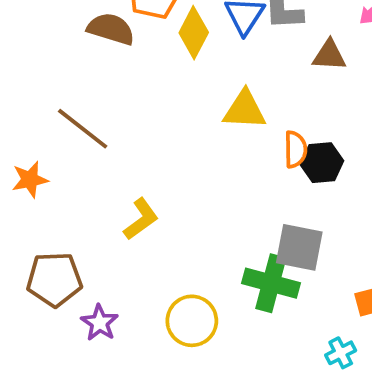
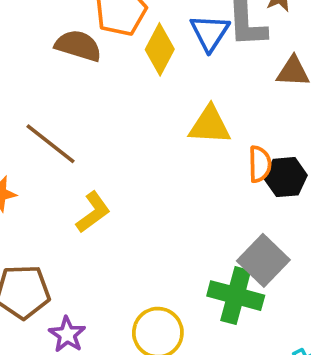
yellow L-shape: (141, 219) -> (93, 212), moved
gray square: (299, 247) -> (263, 260), turned 33

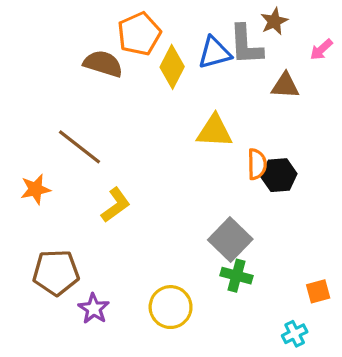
blue triangle: (210, 33) -> (215, 53), turned 42
gray square: (263, 260) -> (230, 240), moved
green cross: (236, 296) -> (237, 276), size x0.7

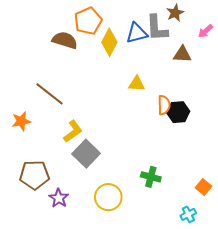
yellow triangle: (215, 131) -> (137, 84), size x0.7
gray square: (230, 240) -> (86, 154), moved
orange square: (318, 291) -> (203, 187), turned -35

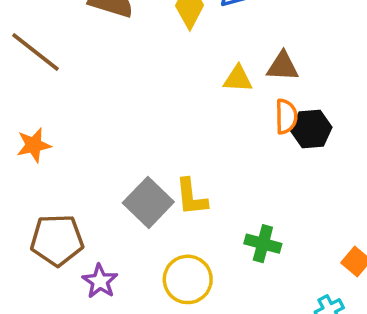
brown triangle: (182, 54) -> (283, 66), moved
brown line: (50, 94) -> (35, 52), moved
yellow L-shape: (73, 131) -> (191, 197), moved, turned 120

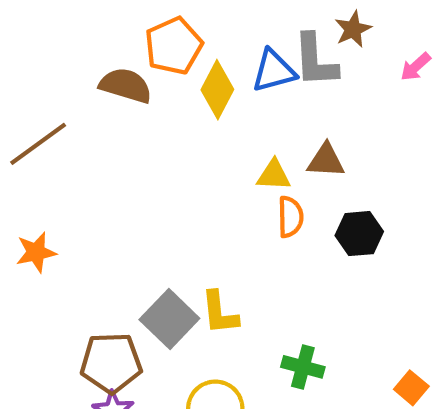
brown line: (35, 52) -> (38, 144), turned -74
orange semicircle: (286, 116) -> (290, 217), moved
brown pentagon: (57, 240) -> (111, 363), moved

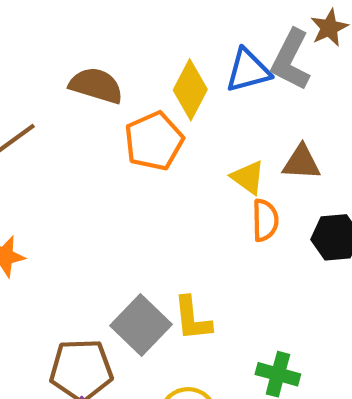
orange pentagon: (174, 46) -> (154, 141), moved
gray L-shape: (315, 60) -> (291, 60), turned 30
yellow triangle: (274, 175) -> (248, 177), turned 33

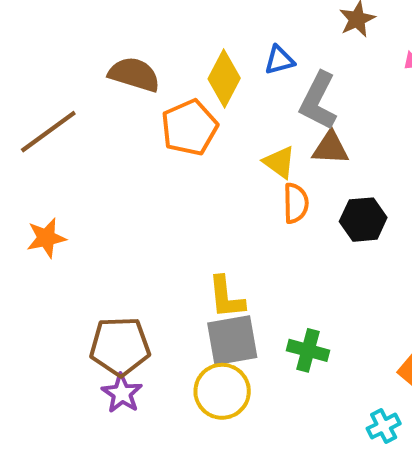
gray L-shape: (291, 60) -> (318, 101), moved
blue triangle: (248, 71) -> (279, 60), size x0.7
gray square: (141, 325) -> (232, 340), moved, turned 36

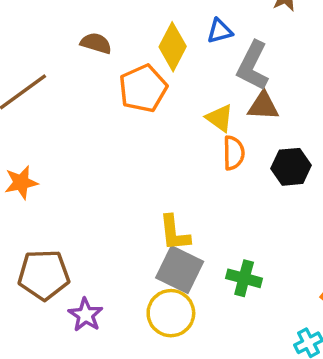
brown semicircle: (134, 74) -> (96, 43), size x0.7
gray square: (232, 340) -> (180, 270), turned 36
brown pentagon: (120, 346) -> (44, 275), moved

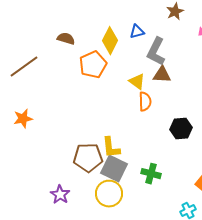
black hexagon: (291, 167) -> (181, 129), moved
brown pentagon: (44, 275) -> (88, 158), moved

